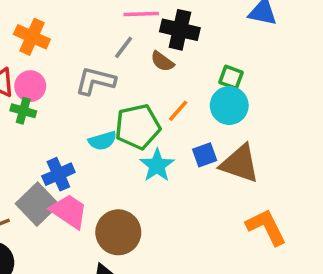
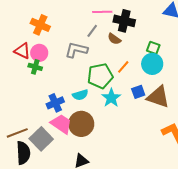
cyan semicircle: (102, 141) -> (80, 95), moved
gray square: (37, 204) -> (41, 139), moved
brown circle: (118, 232) -> (81, 124), moved

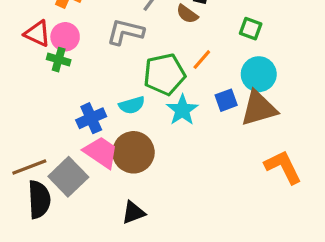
cyan circle: (152, 64) -> (259, 74), moved
brown triangle: (158, 97) -> (259, 108), turned -35

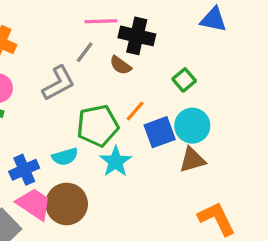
green square: (251, 29) -> (184, 80), turned 30
gray L-shape: (125, 32) -> (58, 83), turned 138
blue square: (226, 100) -> (160, 132), moved, size x1.4
brown triangle: (259, 108) -> (192, 160), size x0.7

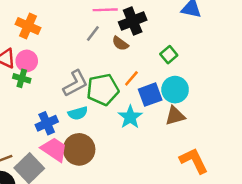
black cross: (137, 36) -> (133, 21), turned -35
gray L-shape: (58, 83) -> (75, 83), moved
cyan star: (116, 162) -> (130, 117), moved

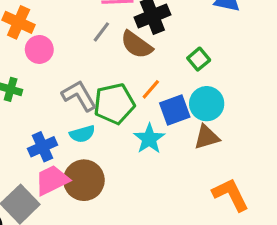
brown semicircle: (120, 43) -> (137, 45), size x1.5
pink circle: (27, 61) -> (39, 49), moved
gray L-shape: (75, 83) -> (79, 96), turned -92
pink trapezoid: (54, 149) -> (52, 180), turned -60

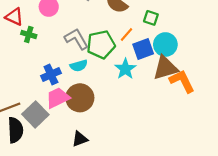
green square: (199, 59) -> (151, 18), moved, turned -32
brown triangle: (207, 137) -> (165, 68), size x1.4
orange L-shape: (231, 195) -> (182, 81), moved

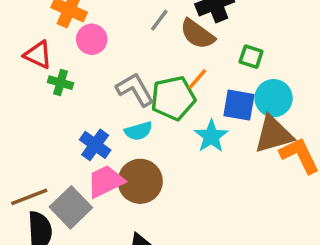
orange line: (126, 35) -> (197, 79), moved
blue square: (143, 49) -> (239, 105), turned 30
blue cross: (51, 75) -> (95, 145), turned -30

